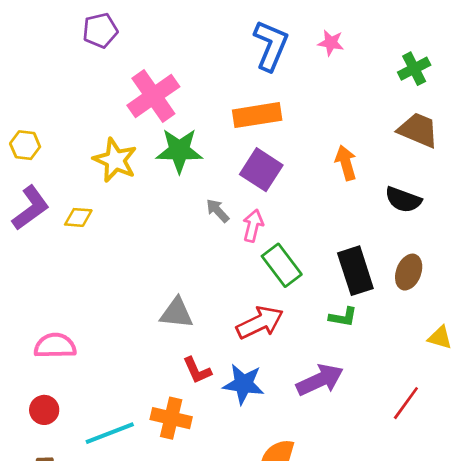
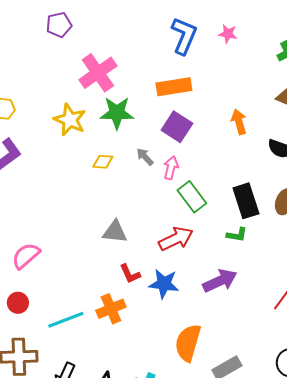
yellow diamond: (78, 217) -> (103, 162), moved
pink semicircle: (55, 346) -> (26, 256), turned -40
orange cross: (171, 418) -> (111, 309), turned -36

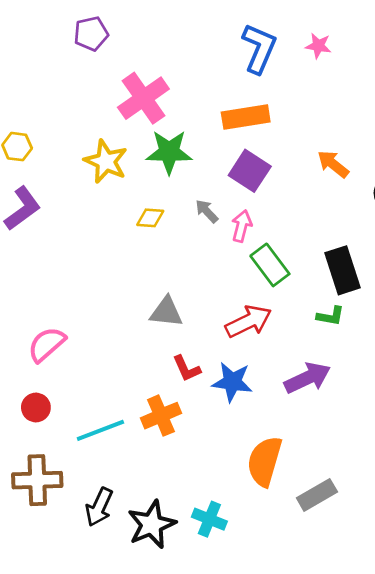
orange arrow: (239, 122) -> (333, 164), turned -35

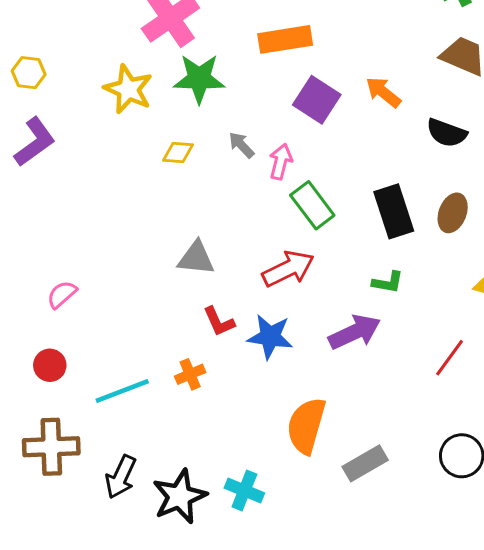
purple square: (250, 171) -> (317, 100), moved
green L-shape: (330, 316) -> (388, 282), moved
pink semicircle: (47, 344) -> (62, 294), size x0.7
orange cross: (161, 416) -> (190, 374), size x0.7

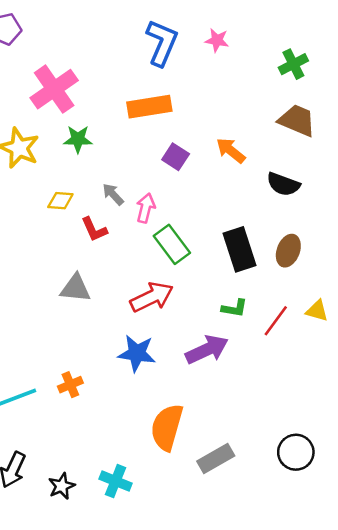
green star: (199, 79) -> (78, 139), size x0.7
purple square: (317, 100) -> (176, 157), size x0.7
red L-shape: (219, 322) -> (94, 229), moved
red line: (450, 358) -> (276, 321), moved
black star: (180, 497) -> (62, 486), size x0.6

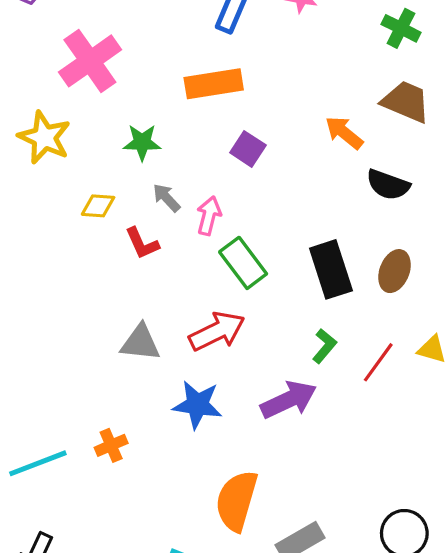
green cross: (293, 64) -> (401, 28), turned -36
green star: (78, 139) -> (142, 142), moved
orange arrow: (231, 150) -> (344, 133), moved
gray triangle: (75, 288) -> (140, 343), moved
green L-shape: (234, 308) -> (324, 346), turned -60

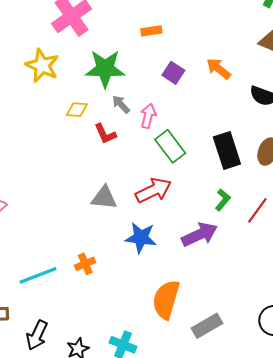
orange rectangle: (214, 84) -> (151, 31), size x0.6
orange arrow: (344, 133) -> (219, 69), moved
green star: (142, 142) -> (105, 69), size x1.6

